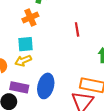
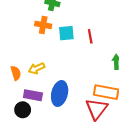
orange cross: (30, 18) -> (43, 25), turned 35
cyan square: (25, 44) -> (66, 33), moved

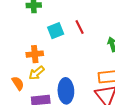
orange cross: (43, 25) -> (35, 54), moved

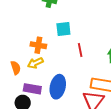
red line: (80, 27) -> (80, 50), moved

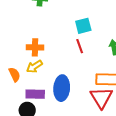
cyan square: (63, 29) -> (83, 26), moved

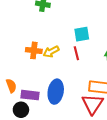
yellow arrow: (34, 67) -> (51, 52), moved
orange semicircle: (14, 75) -> (11, 86), moved

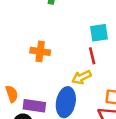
yellow arrow: (51, 52) -> (82, 77), moved

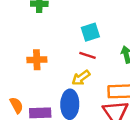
red line: (92, 56) -> (87, 55), turned -49

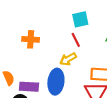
red line: (87, 55) -> (76, 40), turned 40

